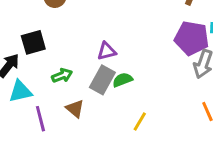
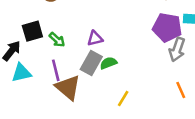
green arrow: (62, 75) -> (57, 40), moved, turned 63
brown triangle: (75, 109) -> (68, 87), size x1.6
purple line: (40, 119) -> (56, 70), moved

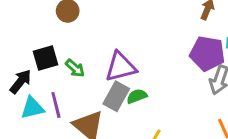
purple triangle: (95, 38) -> (121, 67), size x1.6
purple line: (56, 70) -> (56, 105), moved

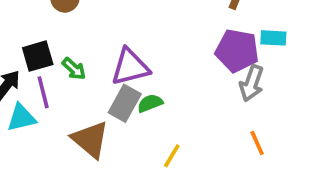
purple line: (56, 105) -> (43, 92), moved

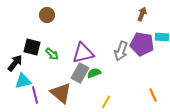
black square: (38, 56) -> (32, 47), turned 30
gray arrow: (252, 83) -> (121, 51), moved
purple line: (43, 92) -> (35, 95), moved

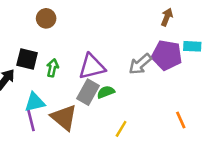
gray arrow: (121, 51) -> (140, 64), turned 30
green arrow: (52, 54) -> (52, 68), turned -120
cyan triangle: (23, 81) -> (35, 102), moved

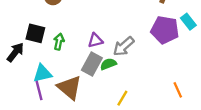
cyan rectangle: (192, 46) -> (188, 22), turned 49
gray arrow: (140, 64) -> (124, 46), moved
purple triangle: (92, 67) -> (95, 40), size x0.6

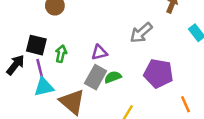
purple pentagon: (165, 30) -> (158, 73), moved
gray arrow: (124, 46) -> (141, 33), moved
purple line: (39, 90) -> (40, 70), moved

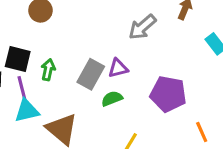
gray arrow: (141, 33) -> (142, 27), moved
purple triangle: (99, 52) -> (118, 68), moved
gray rectangle: (96, 77) -> (91, 74), moved

